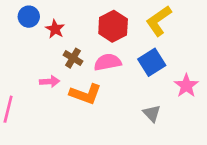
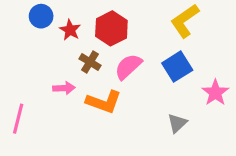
red hexagon: (113, 26) -> (111, 28), moved
pink semicircle: (108, 62) -> (128, 67), turned -32
gray triangle: (152, 113) -> (177, 123), turned 30

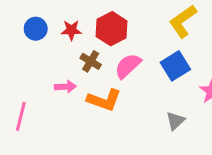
blue circle: (41, 16) -> (36, 29), moved
red star: (70, 30) -> (71, 30), turned -30

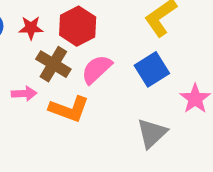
brown cross: (91, 61) -> (53, 64), size x1.4
gray triangle: (175, 121) -> (152, 133), size x1.4

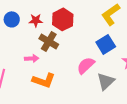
pink semicircle: (97, 69) -> (86, 65), moved
orange L-shape: (69, 109) -> (44, 80), moved

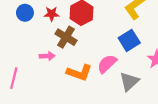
orange L-shape: (44, 80) -> (79, 73), moved

